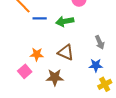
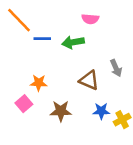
brown triangle: (66, 52) -> (89, 80), moved
blue star: (96, 65) -> (101, 111), moved

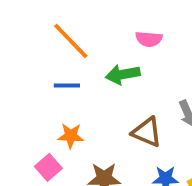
orange line: (19, 20) -> (71, 41), moved
blue line: (42, 39) -> (67, 86), moved

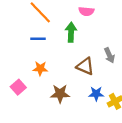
green arrow: (123, 74) -> (71, 32), turned 102
pink square: (48, 167) -> (18, 87), moved

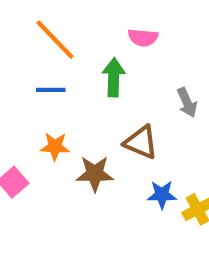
gray arrow: (109, 55) -> (187, 102), moved
brown star: (60, 94) -> (95, 174), moved

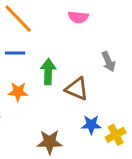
green arrow: (114, 77) -> (48, 72), moved
brown star: (95, 174) -> (50, 142), moved

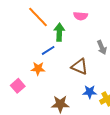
blue line: (15, 53) -> (48, 50), moved, turned -32
green arrow: (48, 72) -> (59, 32), moved

